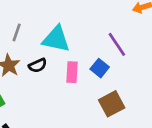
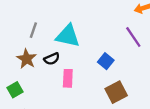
purple line: (117, 44) -> (133, 37), moved
pink rectangle: (72, 72) -> (68, 78), moved

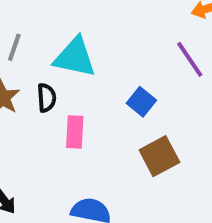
black semicircle: (52, 59) -> (47, 98), turned -70

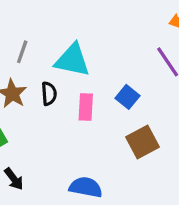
pink rectangle: (75, 132) -> (86, 107), moved

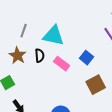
pink rectangle: (86, 107) -> (62, 64), turned -56

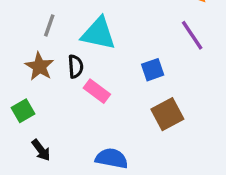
blue square: (87, 58) -> (153, 70), turned 32
pink rectangle: (62, 64) -> (97, 91), moved

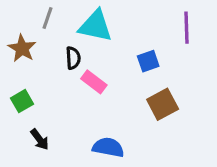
purple line: (192, 35) -> (187, 28), turned 32
brown star: (39, 66) -> (22, 48), moved

